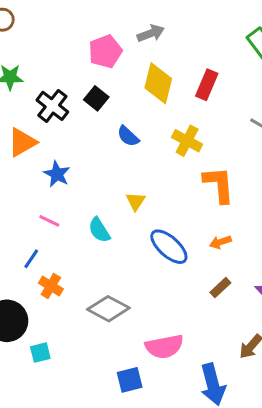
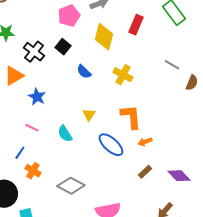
red rectangle: (207, 85) -> (136, 25), moved
orange L-shape: (219, 185) -> (131, 117), moved

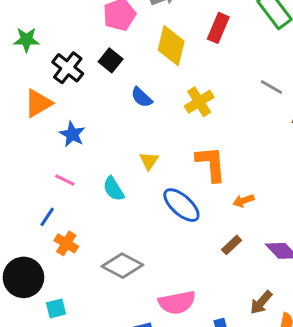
yellow cross: (123, 75) -> (199, 102), turned 30
orange arrow: (145, 142) -> (243, 201), moved

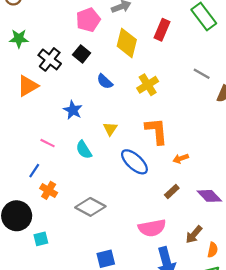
blue star: (72, 134) -> (73, 110), moved
pink semicircle: (177, 302) -> (152, 228), moved

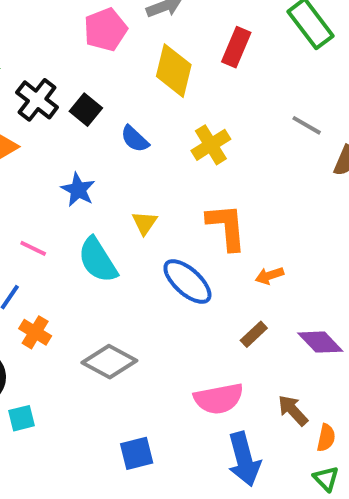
black square: (82, 54) -> (86, 110), moved
cyan semicircle: (84, 150) -> (98, 260), size x1.4
brown arrow: (194, 234) -> (293, 410), turned 96

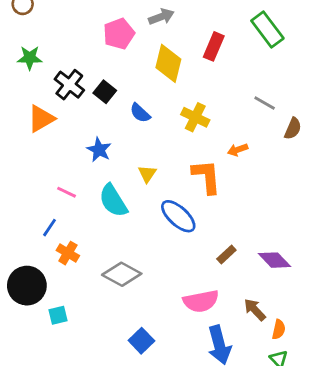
yellow cross: (211, 145) -> (195, 117), turned -32
orange arrow: (269, 276) -> (238, 150), moved
blue square: (137, 453) -> (141, 341), turned -30

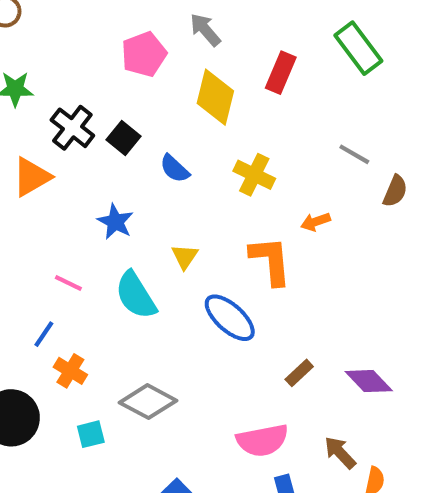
gray arrow: (161, 17) -> (205, 30), turned -110
cyan square: (58, 315) -> (91, 434), moved

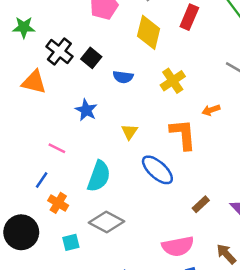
blue semicircle: (175, 169) -> (123, 77), turned -36
yellow cross: (254, 175) -> (173, 81), turned 30
orange triangle: (32, 177) -> (34, 82), turned 44
cyan semicircle: (136, 295) -> (99, 176), moved, turned -128

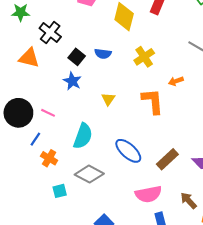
black square: (91, 58) -> (77, 57), moved
blue ellipse: (157, 170) -> (128, 151), moved
brown rectangle: (201, 204) -> (167, 159), size x1.5
black circle: (21, 232) -> (18, 113), moved

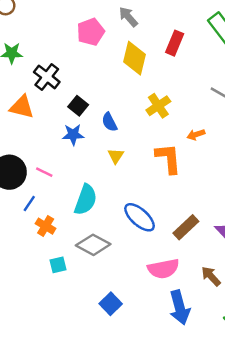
blue semicircle: (103, 54) -> (109, 122), moved, turned 56
blue star: (72, 81) -> (73, 135), turned -30

